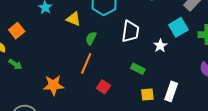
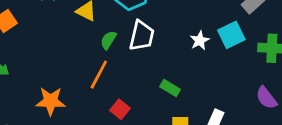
white trapezoid: (130, 31) -> (142, 36), moved
white star: (160, 46) -> (200, 40), moved

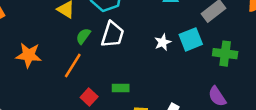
green rectangle: (170, 88) -> (121, 88), moved, turned -35
orange star: (51, 101) -> (29, 55), moved

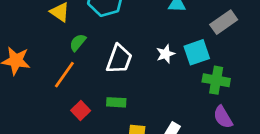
white trapezoid: (113, 34) -> (119, 59), moved
green cross: (225, 54) -> (216, 80), moved

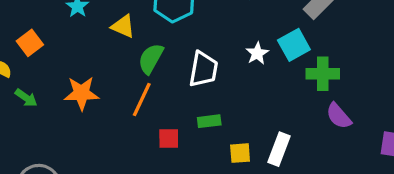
green semicircle: (78, 43) -> (151, 59), size x1.4
red square: (81, 111) -> (169, 139), turned -36

